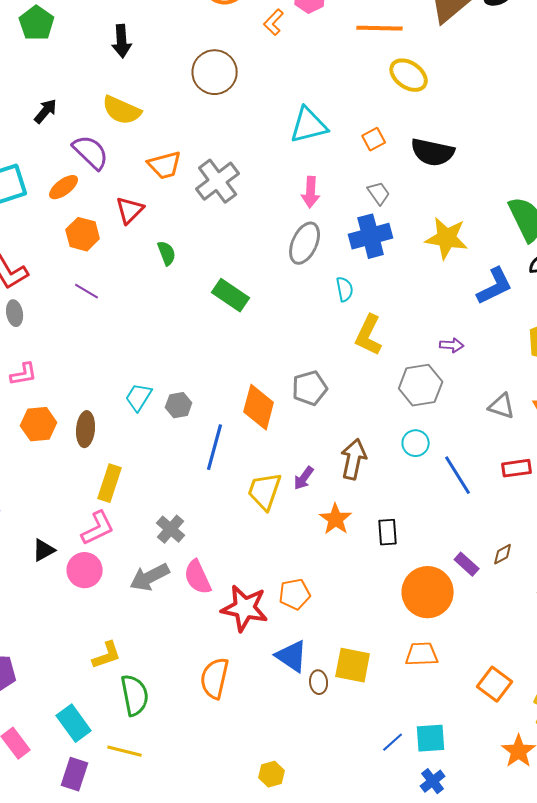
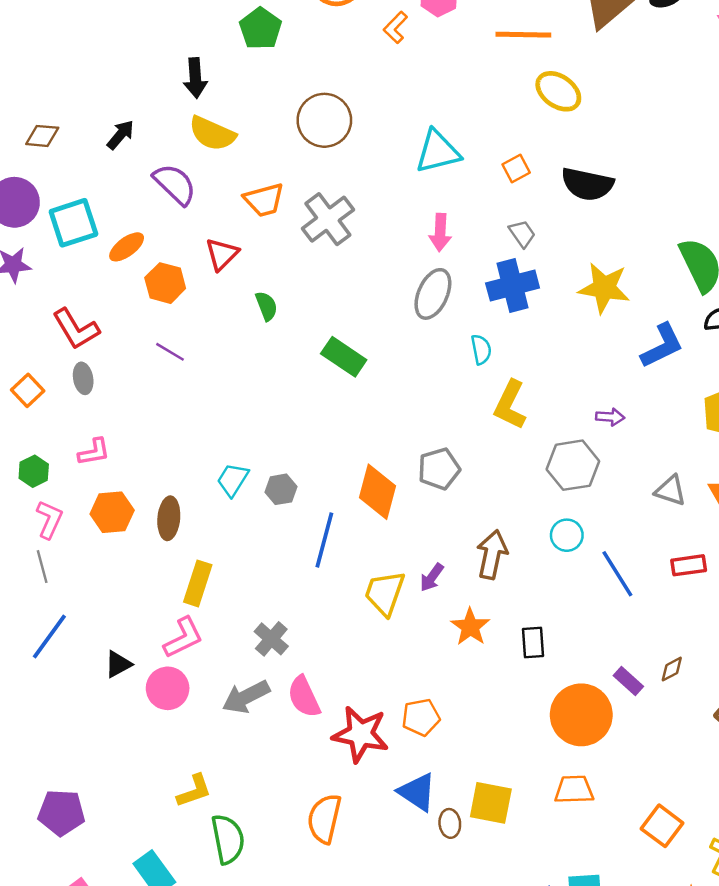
green pentagon: (37, 23) -> (260, 29), moved
black arrow: (122, 41) -> (195, 78), moved
brown circle: (215, 72) -> (324, 120), moved
orange ellipse: (64, 187) -> (127, 247), moved

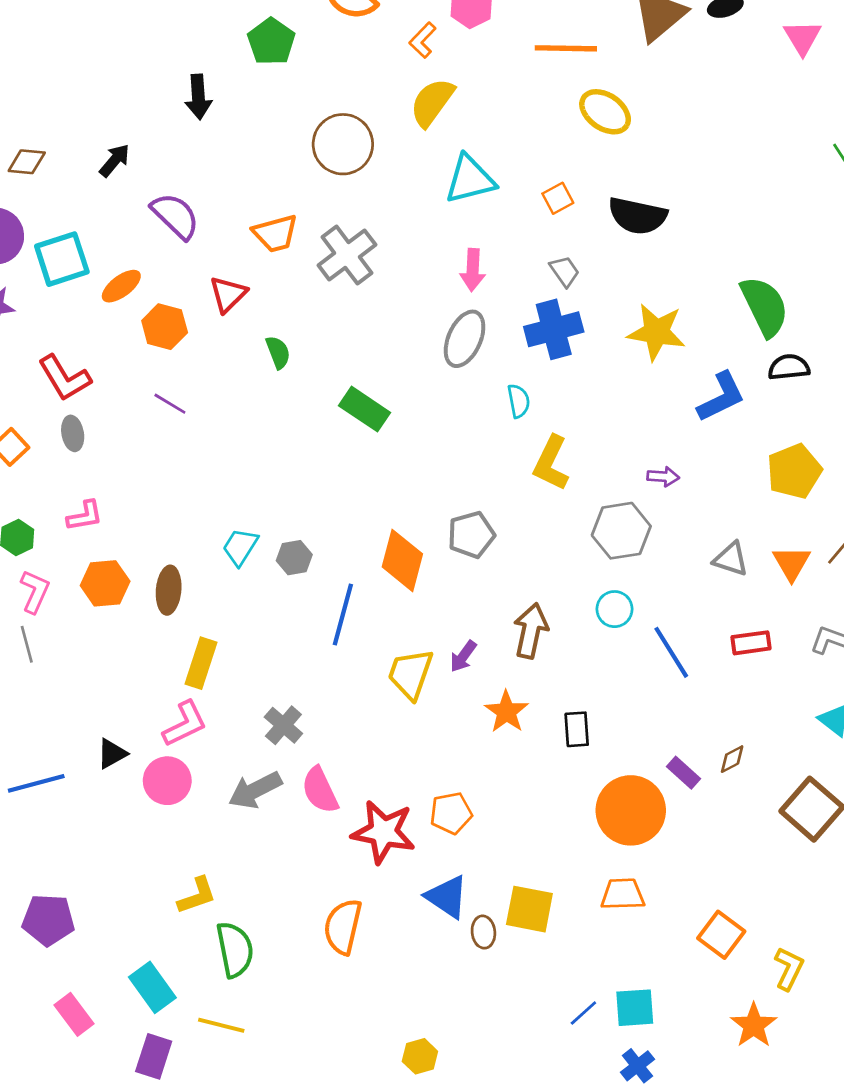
yellow semicircle: (212, 134) -> (432, 102), moved, turned 102
blue line: (49, 636) -> (36, 783), moved, turned 39

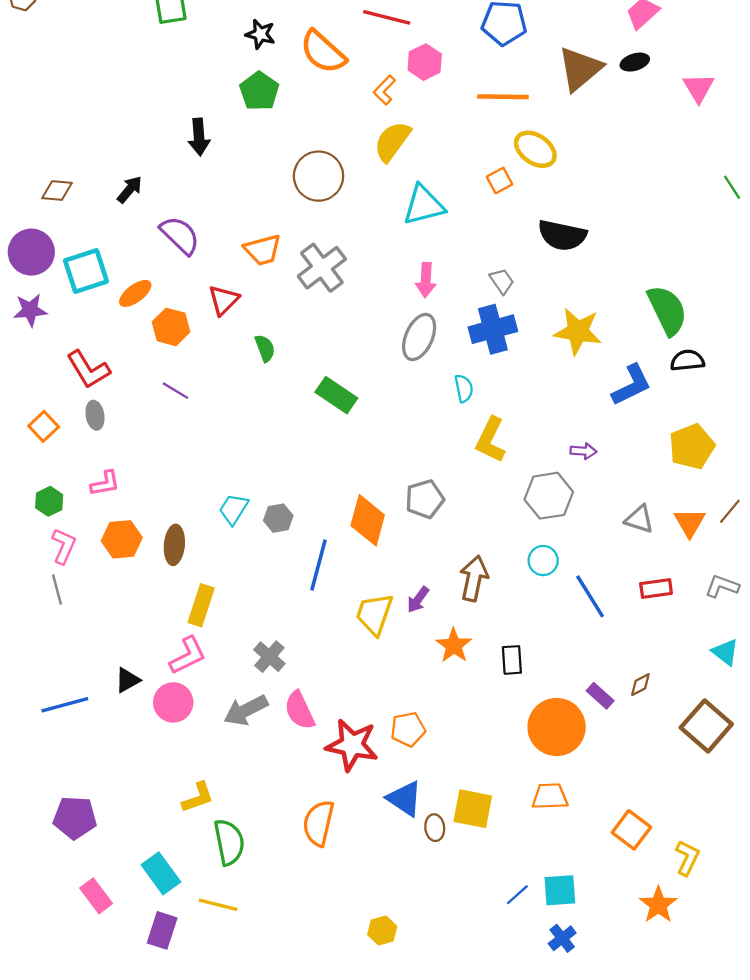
orange square: (558, 198) -> (500, 181), moved

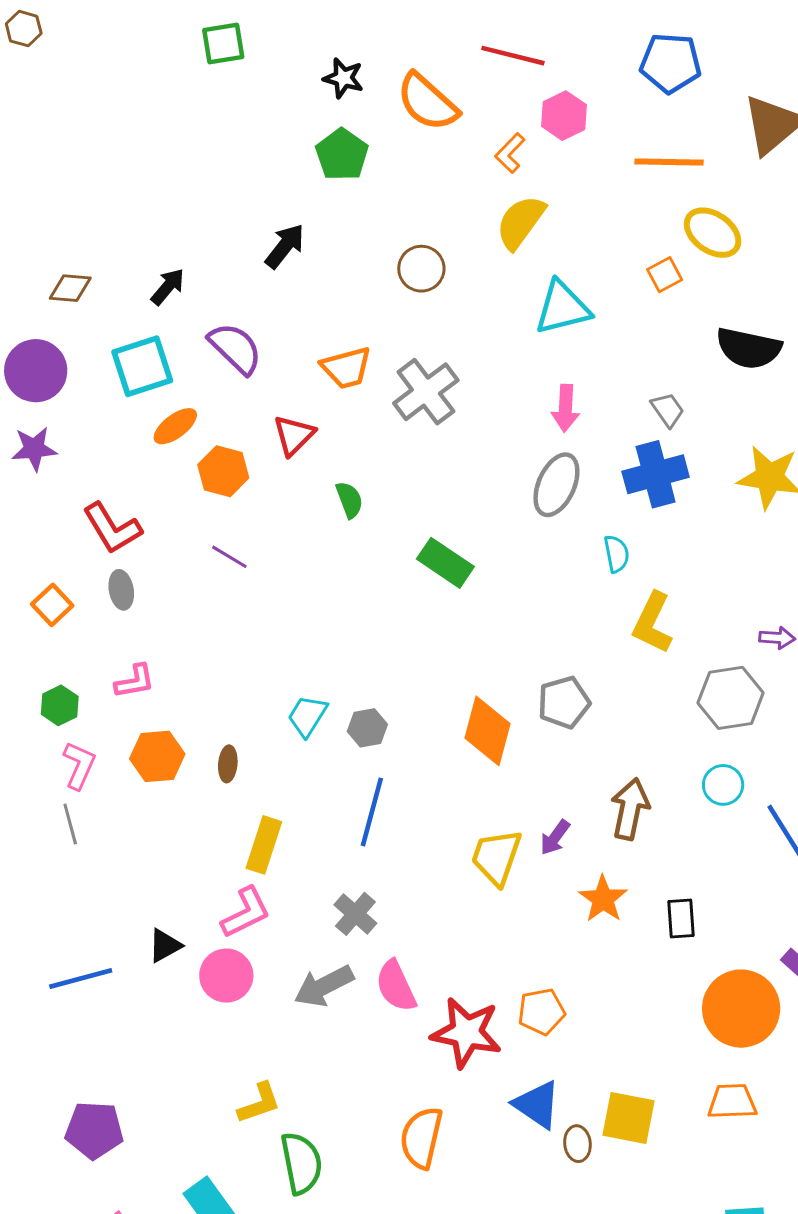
black arrow: (199, 137) -> (285, 246), moved, turned -138
brown circle: (319, 176) -> (421, 269), size x0.7
cyan square: (86, 271) -> (142, 366), moved
brown ellipse: (174, 545) -> (228, 764), size x0.7
blue line: (319, 565) -> (372, 812), moved

